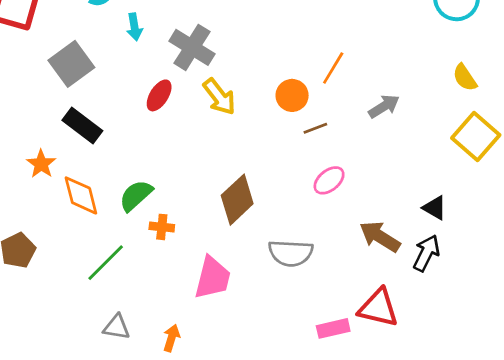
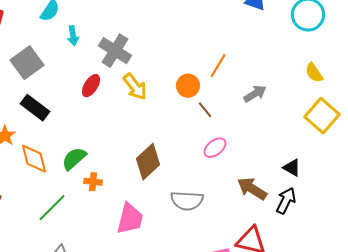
brown line: (315, 128) -> (205, 110), turned 72

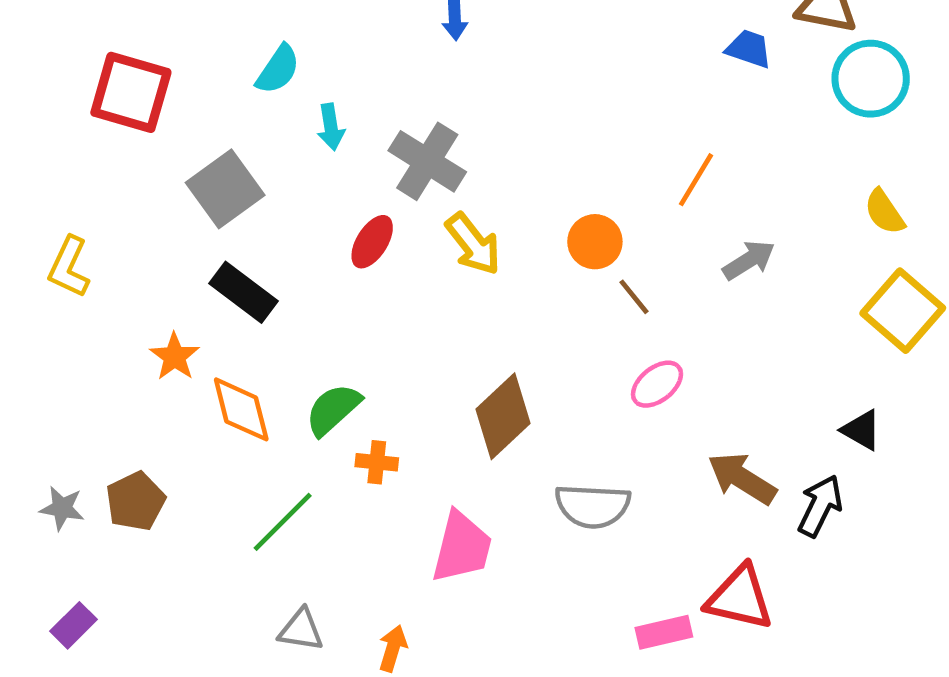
orange line: (218, 66) -> (696, 180), moved
black triangle: (292, 168) -> (861, 430), moved

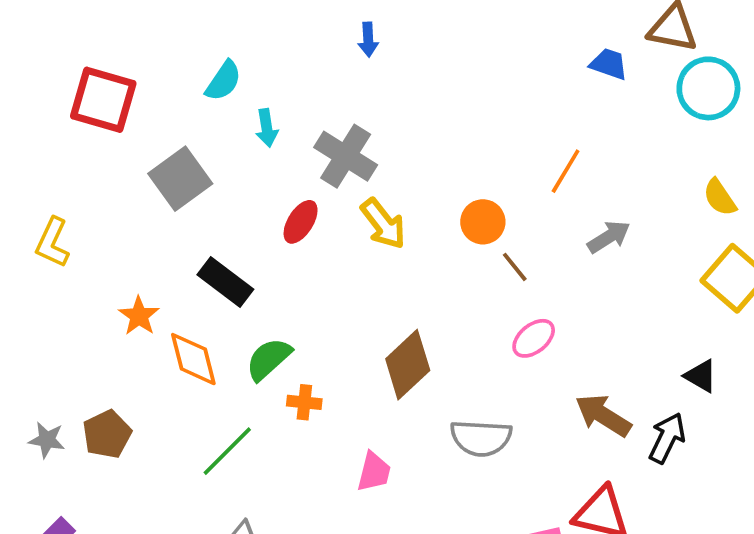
black rectangle: (243, 292) -> (225, 282), moved
pink trapezoid: (462, 547) -> (374, 472), size x0.7

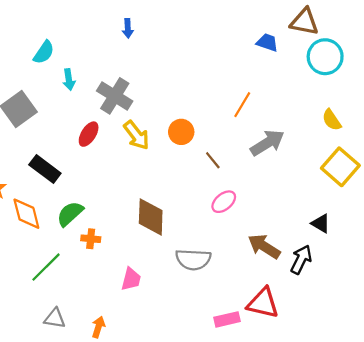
orange circle: (483, 222) -> (181, 132), moved
gray arrow: (609, 237) -> (267, 143), size x1.4
brown diamond: (408, 365) -> (151, 217), turned -45

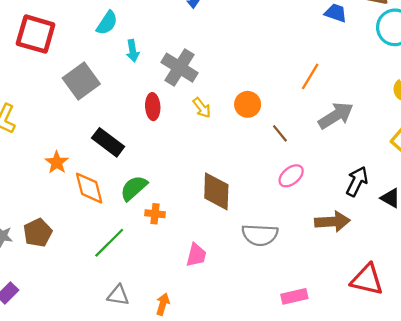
red ellipse: (89, 134) -> (153, 107), turned -35
yellow arrow: (137, 135) -> (202, 108), size x0.7
brown arrow: (264, 246) -> (332, 222), turned 144
black arrow: (301, 259) -> (357, 181), moved
red triangle: (263, 303) -> (367, 280), moved

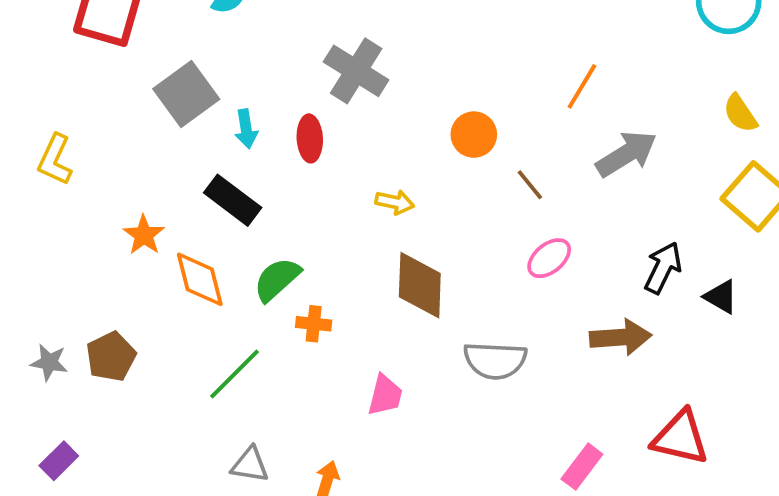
cyan arrow: (133, 51) -> (246, 129), moved
yellow arrow: (202, 108) -> (395, 202), moved, turned -40
pink rectangle: (294, 296) -> (582, 467), moved, turned -40

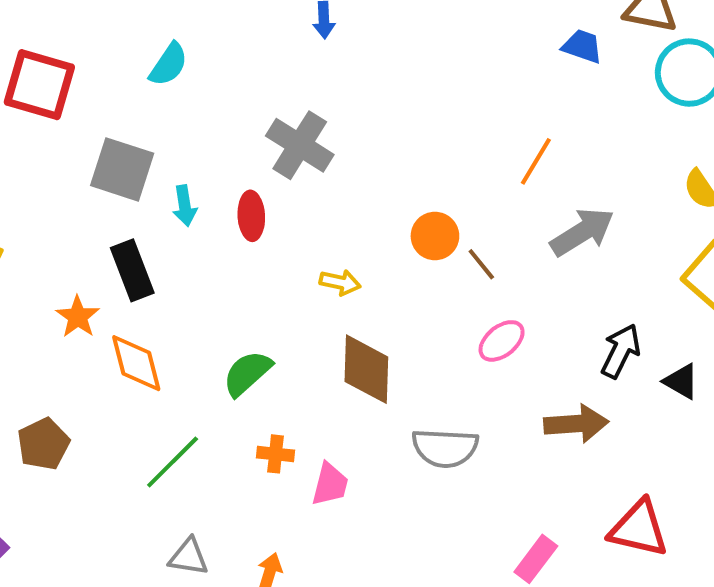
gray square: (186, 94) -> (122, 169), turned -36
orange circle: (474, 135) -> (435, 236), moved
black rectangle: (233, 200) -> (132, 270), moved, turned 32
green semicircle: (277, 279) -> (247, 373), moved
orange cross: (314, 324) -> (276, 454), moved

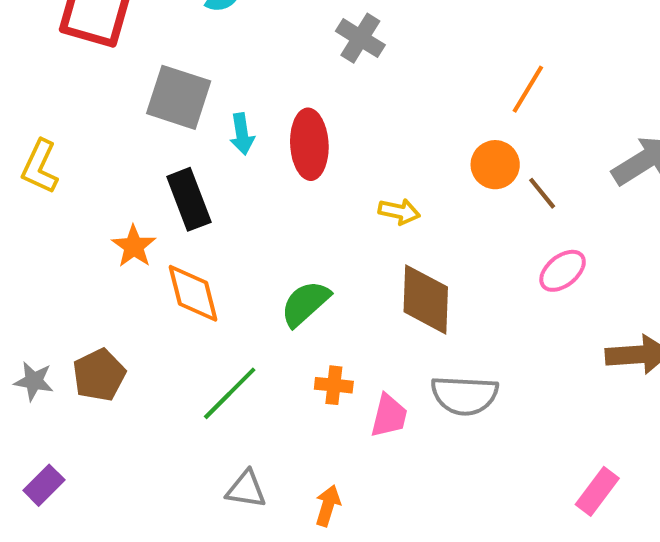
gray cross: (300, 145) -> (360, 38), moved, size x0.7
orange line: (536, 161) -> (528, 89), moved
red ellipse: (251, 216) -> (309, 144), size x1.4
gray semicircle: (445, 448) -> (465, 395), moved

